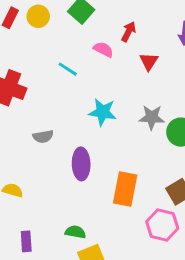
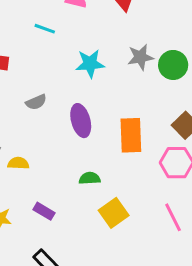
green semicircle: (75, 232) -> (90, 178), moved
purple rectangle: (26, 241) -> (44, 211), turned -42

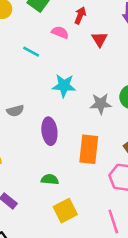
gray star: (140, 57) -> (101, 104), moved

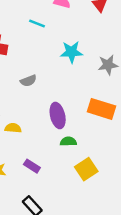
purple ellipse: (49, 131) -> (58, 115), moved
orange rectangle: (89, 149) -> (102, 109), turned -72

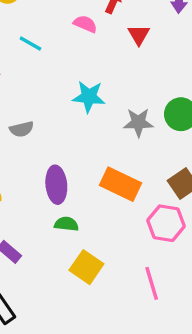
cyan line: (37, 24) -> (30, 43), moved
yellow square: (86, 169) -> (86, 267), turned -30

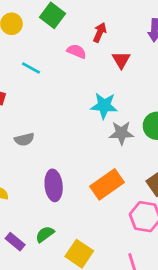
cyan star: (89, 97) -> (104, 106), moved
orange rectangle: (120, 184) -> (107, 184), turned -60
green semicircle: (66, 224) -> (45, 234), moved, turned -42

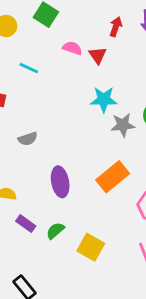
red arrow: (100, 32) -> (116, 27), moved
red triangle: (121, 60) -> (98, 55), moved
purple rectangle: (15, 242) -> (26, 224), moved

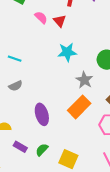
pink semicircle: (72, 48) -> (41, 17), turned 32
cyan line: (29, 68) -> (15, 59), moved
gray star: (123, 125) -> (84, 80), moved, turned -30

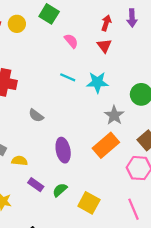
red triangle: (60, 21) -> (104, 46), moved
cyan line: (15, 59) -> (68, 77), moved
gray semicircle: (15, 86) -> (36, 116), turned 56

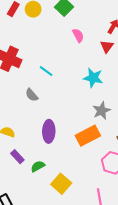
cyan line: (68, 77) -> (46, 71), moved

